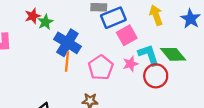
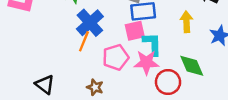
pink square: (127, 35) -> (135, 31), moved
cyan L-shape: (149, 55) -> (152, 44), moved
pink star: (130, 64) -> (146, 62), size x1.5

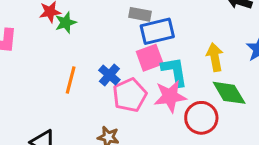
yellow arrow: (186, 22) -> (215, 57), moved
blue cross: (90, 23) -> (109, 75), moved, size x0.6
orange line: (84, 41) -> (71, 80), moved

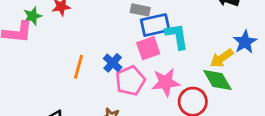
green star: (66, 23) -> (33, 16), moved
yellow arrow: (215, 57) -> (222, 58), moved, turned -115
cyan L-shape: (175, 71) -> (177, 36), moved

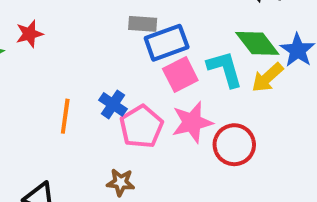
cyan L-shape: (177, 36) -> (225, 69), moved
pink square: (148, 48) -> (180, 74), moved
green diamond: (217, 80) -> (257, 43), moved

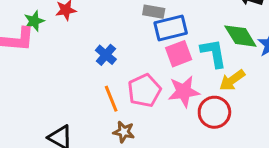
yellow arrow: (267, 78) -> (232, 80), moved
blue cross: (113, 104) -> (106, 55), moved
orange line: (65, 116) -> (111, 99), moved, turned -36

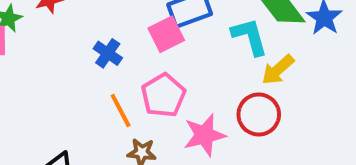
pink square: (179, 54) -> (166, 34), moved
pink star: (184, 91) -> (204, 135), moved

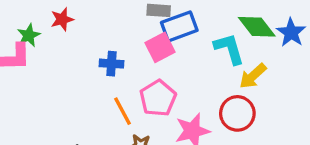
blue cross: (108, 53) -> (111, 64), turned -30

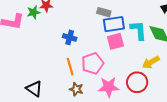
green star: (29, 35) -> (34, 12), moved
pink square: (160, 47) -> (115, 41), moved
cyan L-shape: (229, 49) -> (138, 30), moved

